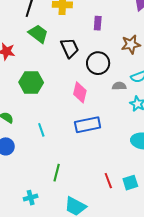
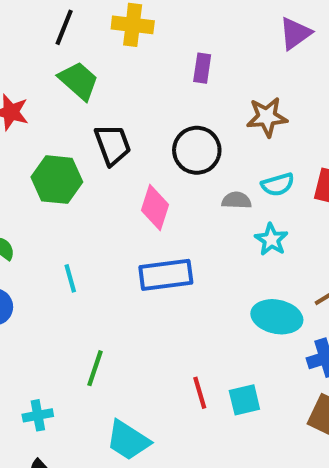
black trapezoid: (70, 48) -> (113, 145), moved

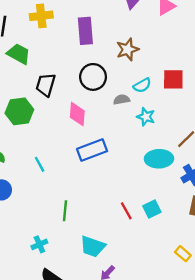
purple rectangle: (202, 68) -> (85, 31), size x1.6
black trapezoid: (113, 145) -> (46, 85), turned -130

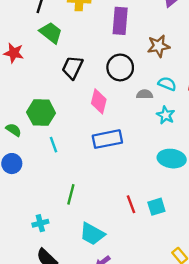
cyan semicircle: (142, 85) -> (167, 84), turned -138
green hexagon: (19, 111) -> (41, 113), moved

